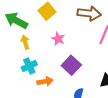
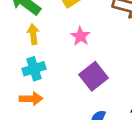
orange arrow: (45, 81) -> (31, 99), moved

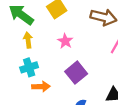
orange arrow: (31, 99) -> (41, 86), moved

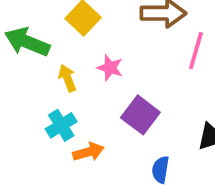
yellow arrow: (28, 40) -> (67, 78), moved

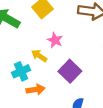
yellow arrow: (67, 78) -> (39, 56), moved, turned -42

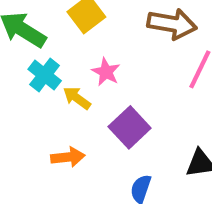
cyan cross: (21, 71) -> (45, 75), moved, turned -30

